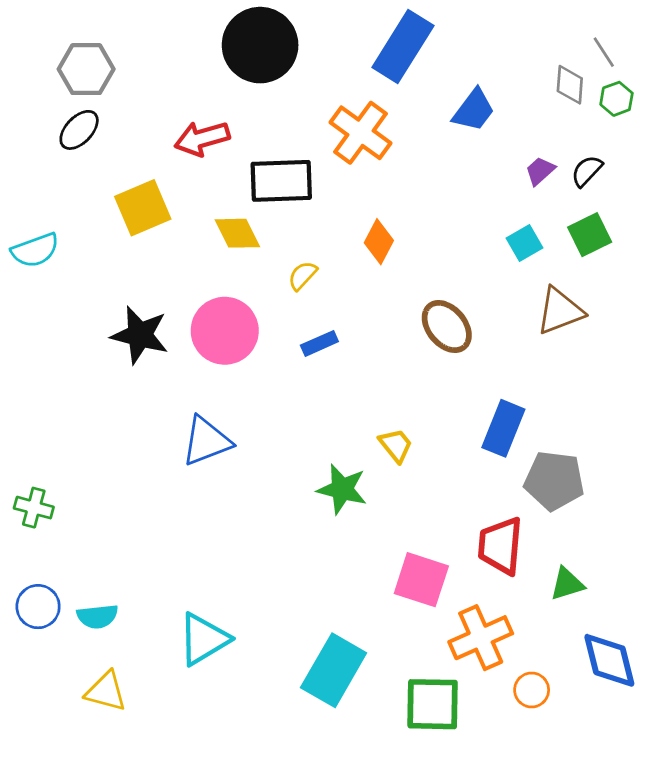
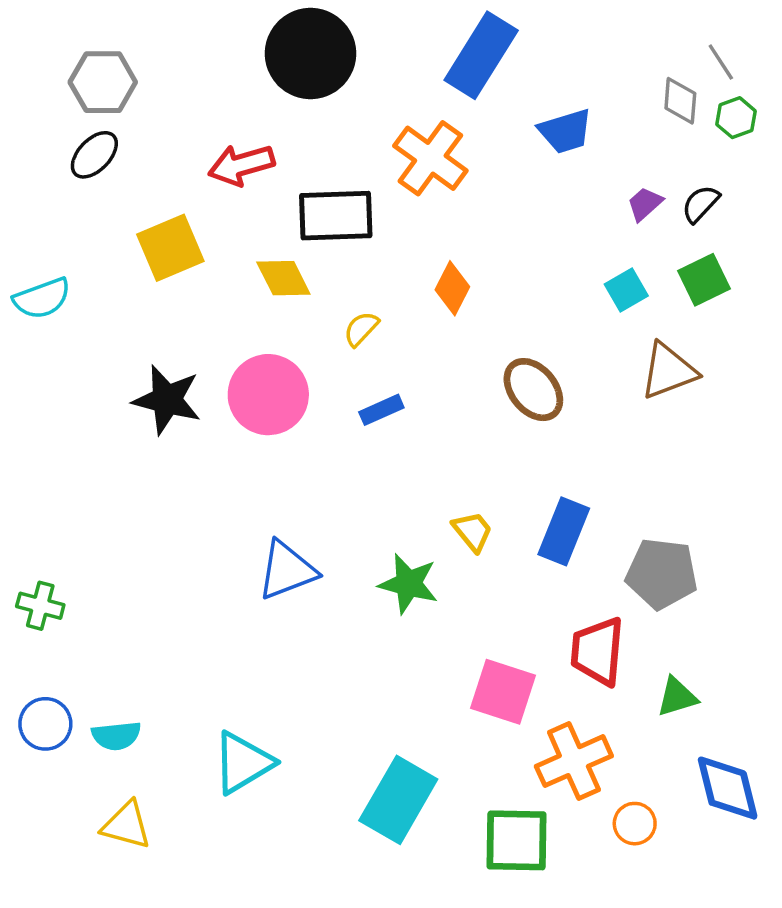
blue trapezoid: (474, 110) -> (565, 131), turned 36
blue rectangle: (503, 428) -> (564, 531), moved
blue triangle: (206, 441) -> (287, 570), moved

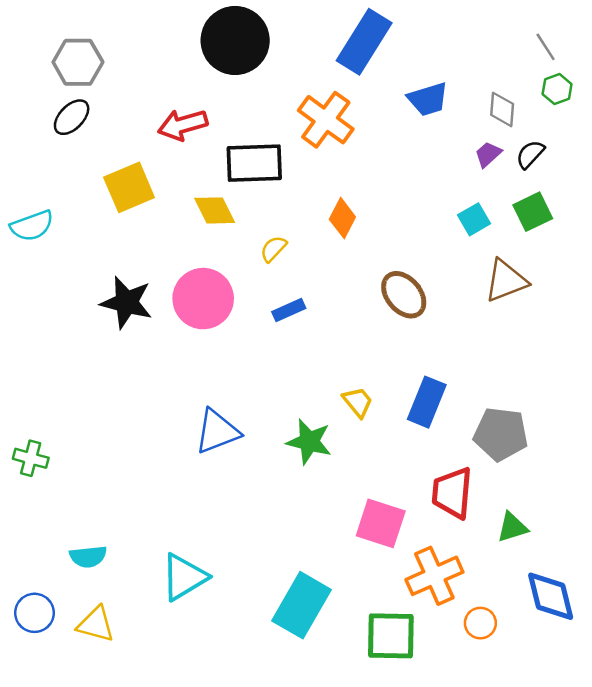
gray diamond: (680, 101) -> (502, 109), moved
blue circle: (45, 724) -> (35, 613), moved

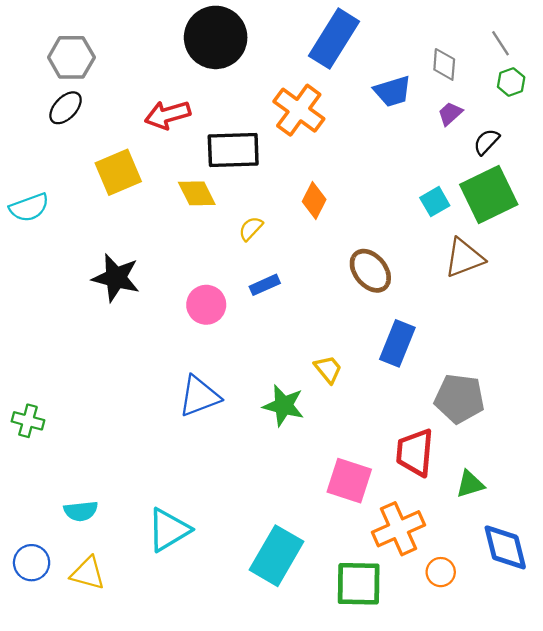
gray diamond: (502, 109) -> (444, 64), moved
purple trapezoid: (488, 154) -> (450, 114), moved
green square: (533, 212) -> (489, 195), size x1.6
pink circle: (203, 299) -> (206, 305), moved, size x0.7
blue rectangle: (427, 402) -> (397, 343), moved

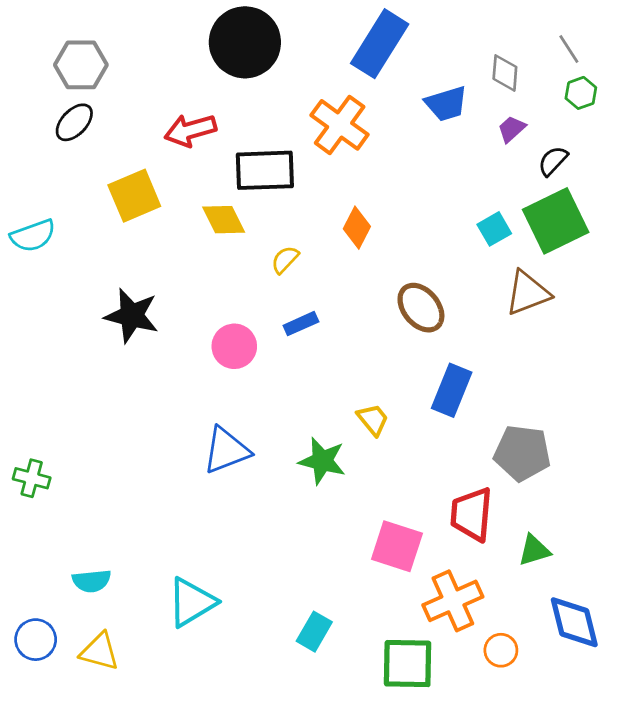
cyan rectangle: (277, 556) -> (314, 632), size x0.6

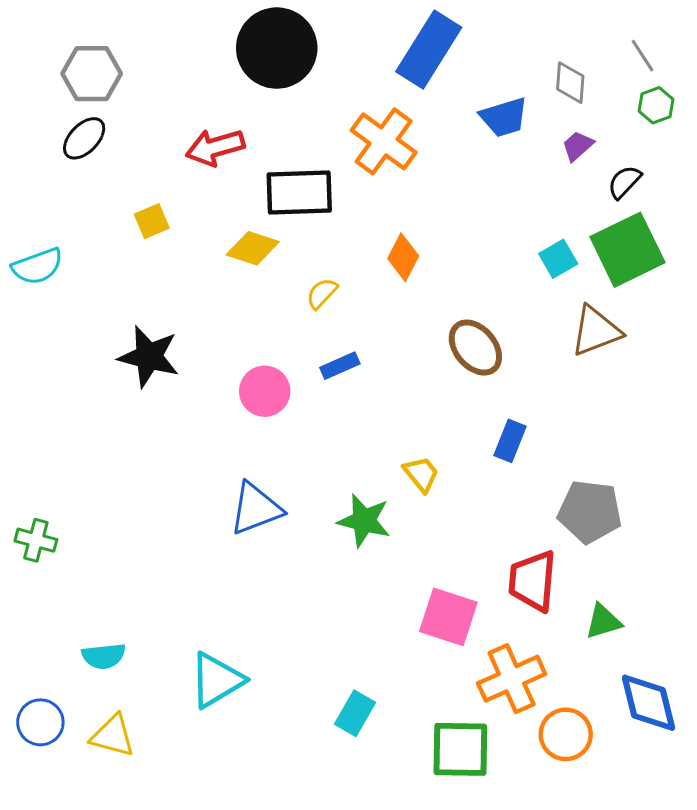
yellow square: (134, 196) -> (152, 221), size x0.6
yellow diamond: (224, 220) -> (253, 248), turned -45
blue rectangle: (452, 390) -> (510, 441), size x0.7
orange circle: (501, 650) -> (566, 734), size x1.4

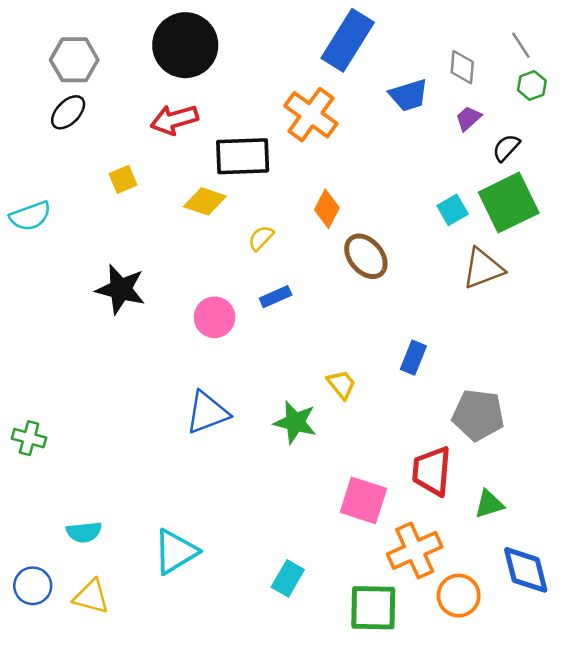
black circle: (277, 48) -> (185, 45), moved
brown ellipse: (475, 348) -> (366, 256), moved

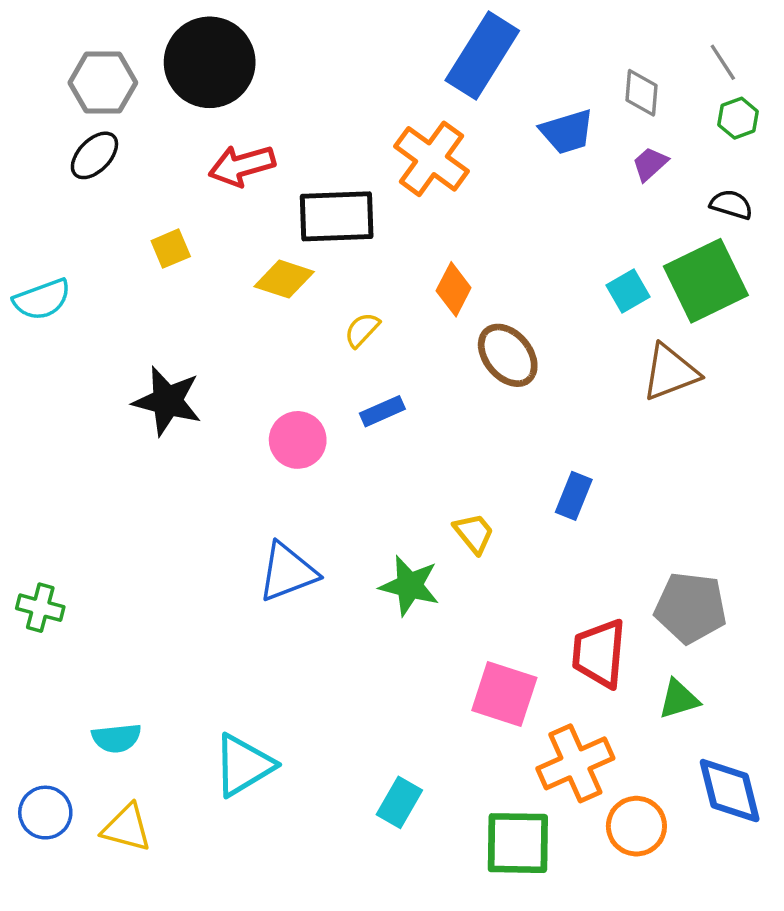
black circle: (185, 45) -> (210, 62), moved
black semicircle: (506, 148) -> (731, 205), moved, turned 64
gray pentagon: (478, 415) -> (691, 608), moved

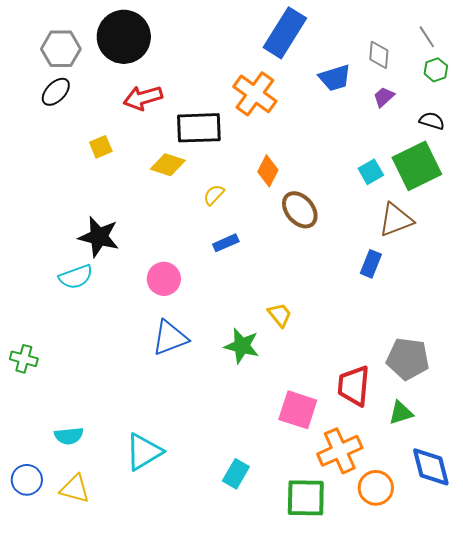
cyan semicircle: (42, 299) -> (76, 277), moved
pink circle: (298, 440) -> (164, 279), moved
blue rectangle: (574, 496) -> (371, 264), moved

